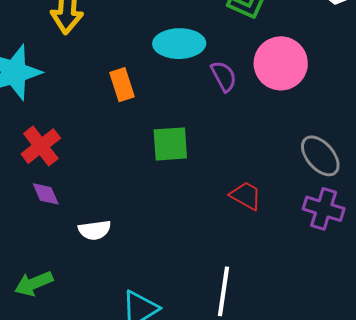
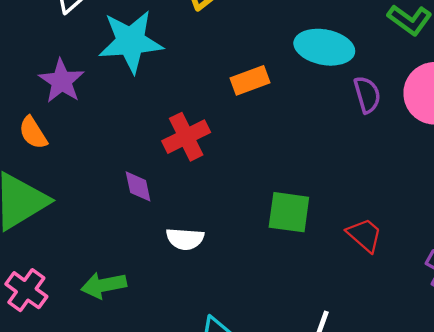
orange rectangle: (122, 85) -> (250, 80), turned 76
green square: (170, 144) -> (289, 212), moved
red cross: (41, 146) -> (186, 137), moved

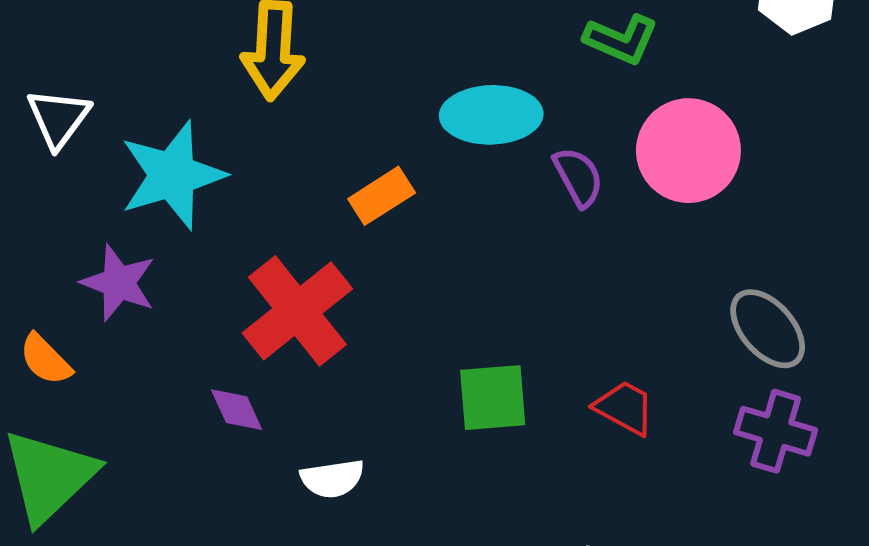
purple star: (62, 81) -> (118, 283), moved
red cross: (186, 137) -> (297, 311), size x1.4

